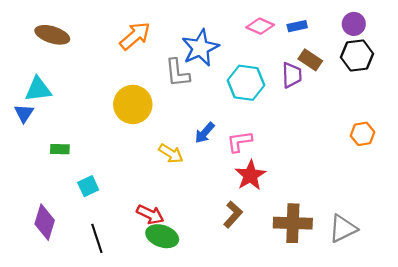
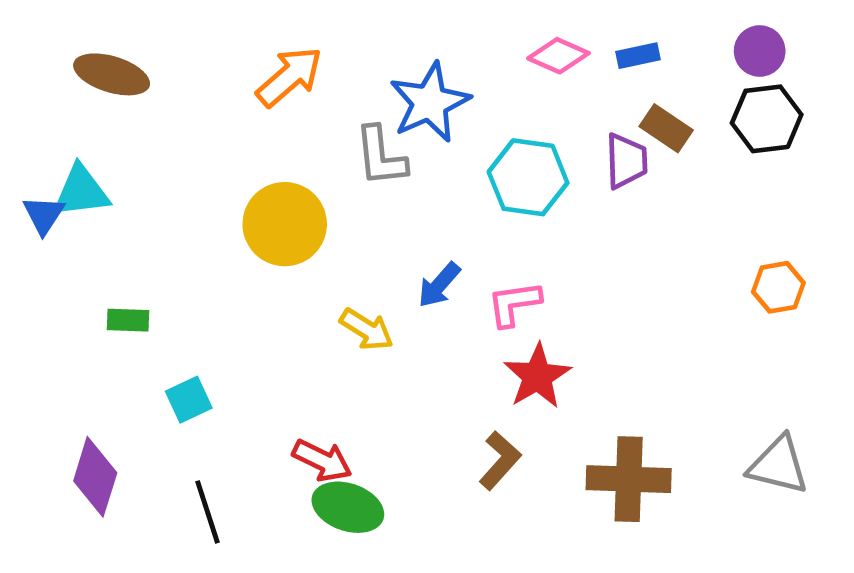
blue triangle: (24, 113) -> (44, 215), moved
gray triangle: (343, 229) -> (778, 465), moved, turned 40

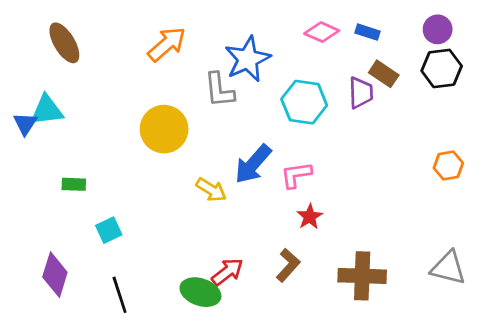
blue rectangle: (638, 56) -> (368, 32), turned 30
brown ellipse: (112, 74) -> (64, 43), turned 42
blue arrow: (439, 285) -> (253, 164), size x1.5
red star: (537, 376) -> (310, 217), size x0.7
red arrow: (322, 460) -> (227, 272), moved, turned -64

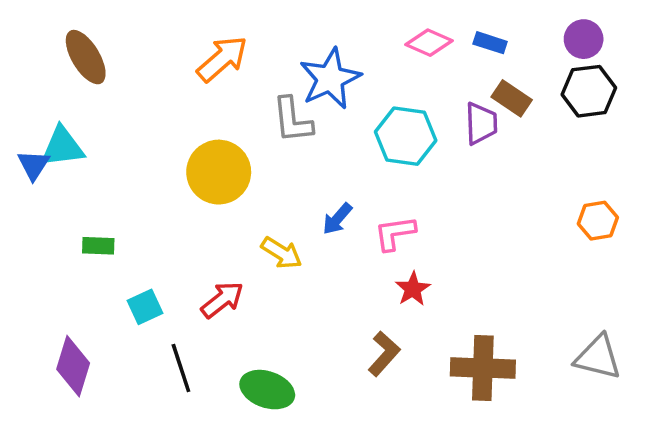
blue arrow: (253, 164) -> (337, 219), size x0.6
red arrow: (227, 272) -> (222, 300), moved
black line: (120, 295) -> (181, 368), moved

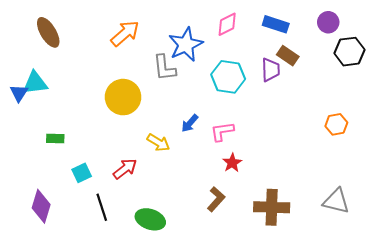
pink diamond: (429, 43) -> (227, 24), moved, turned -50
blue rectangle: (490, 43) -> (276, 24), size x1.4
black hexagon: (589, 91) -> (349, 52), moved

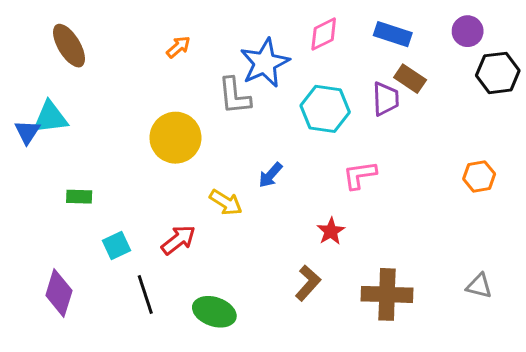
orange arrow: (125, 33) -> (178, 47), size x0.6
pink L-shape: (222, 131) -> (360, 175), moved
gray triangle: (336, 201) -> (479, 286), size x0.7

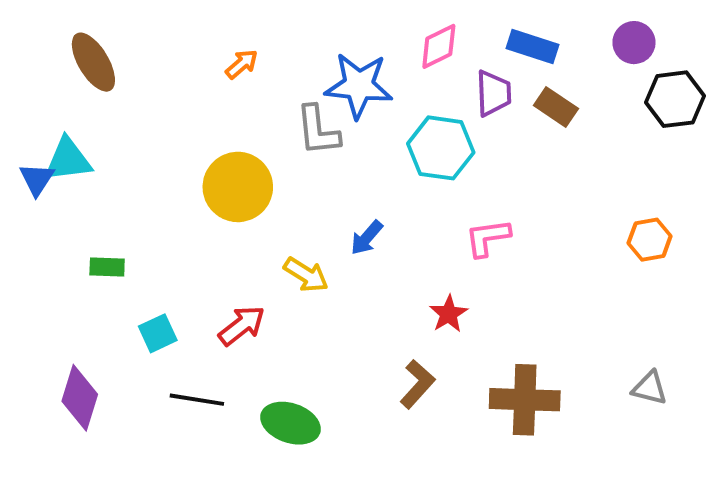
blue star: (265, 63) -> (359, 85), turned 30
purple trapezoid: (386, 99) -> (493, 93), moved
black line: (145, 294) -> (197, 400), turned -63

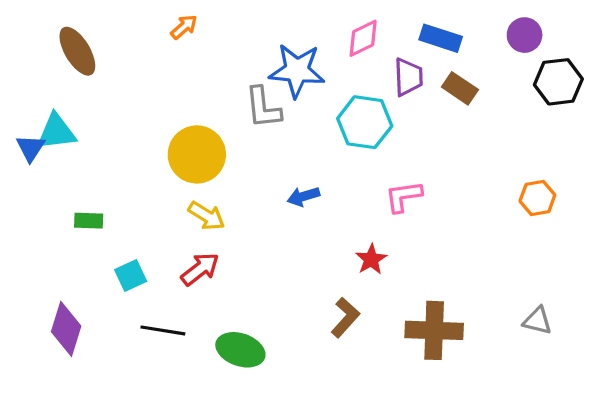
orange arrow: (242, 64) -> (184, 27), moved
blue arrow: (367, 238) -> (303, 196), turned 32
yellow arrow: (306, 275) -> (207, 216), moved

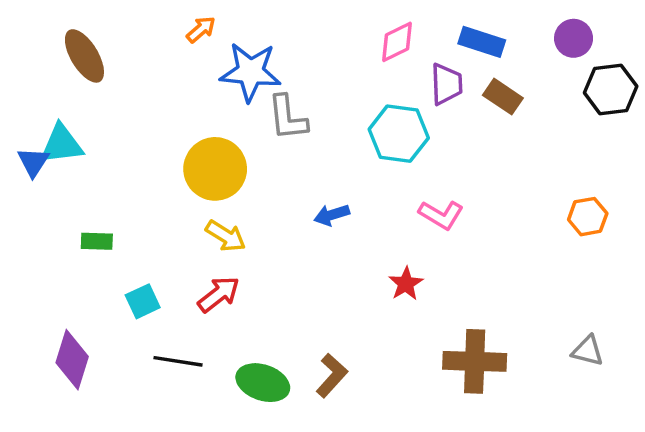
blue star: (297, 71) -> (250, 72), moved
pink L-shape: (403, 196) -> (441, 215), turned -141
brown L-shape: (345, 317) -> (332, 375), moved

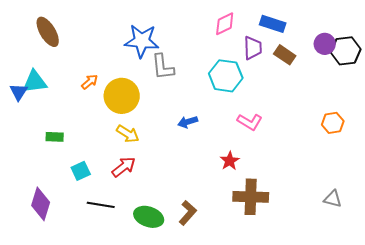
orange arrow: (201, 29) -> (90, 82), moved
purple circle: (574, 38) -> (325, 44), moved
brown cross: (475, 361) -> (251, 197), moved

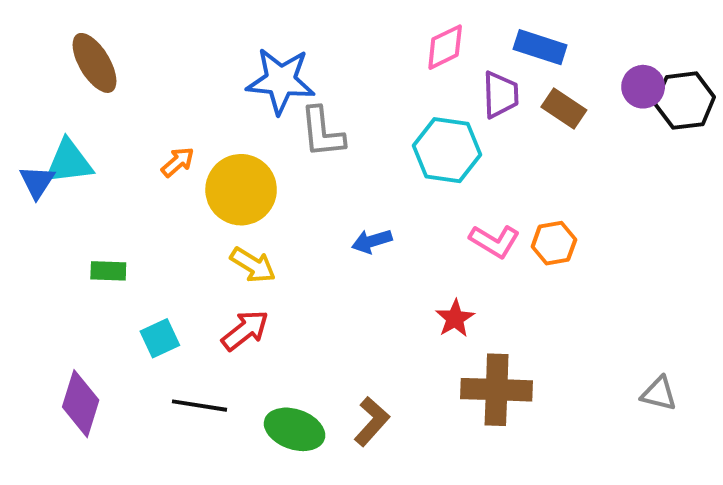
orange hexagon: (333, 123) -> (554, 243), moved

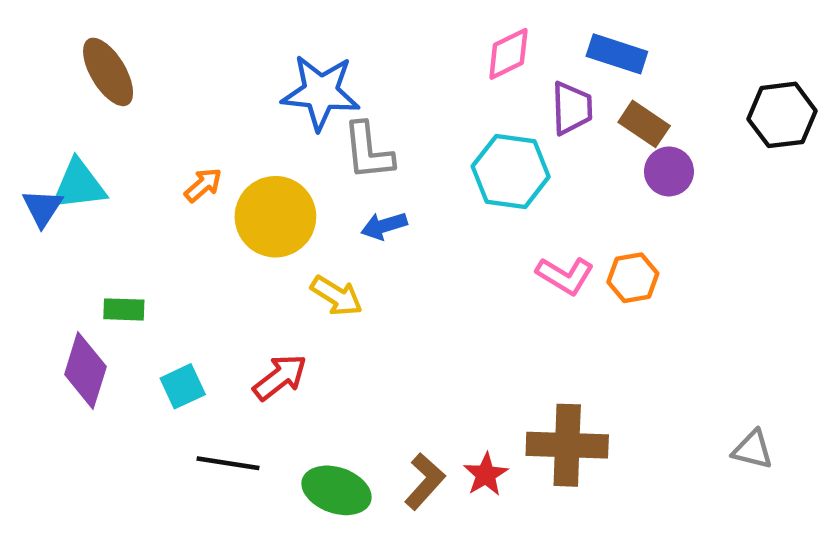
purple circle: (643, 87) -> (669, 171), moved
blue arrow: (372, 241) -> (384, 226), moved
yellow arrow: (253, 265) -> (337, 296), moved
red star: (455, 318) -> (486, 475), moved
purple diamond: (81, 404) -> (85, 370), moved

